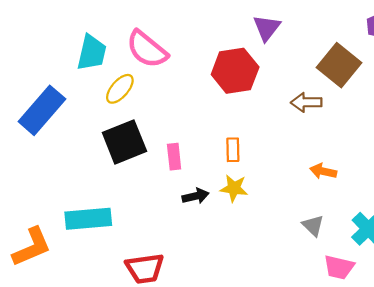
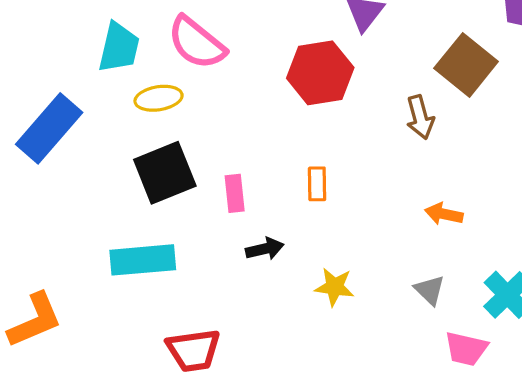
yellow ellipse: (120, 89) -> (159, 98), turned 40
brown arrow: (306, 102) -> (420, 117), turned -104
yellow star: (234, 188) -> (334, 287), moved
cyan rectangle: (88, 219) -> (143, 260), moved

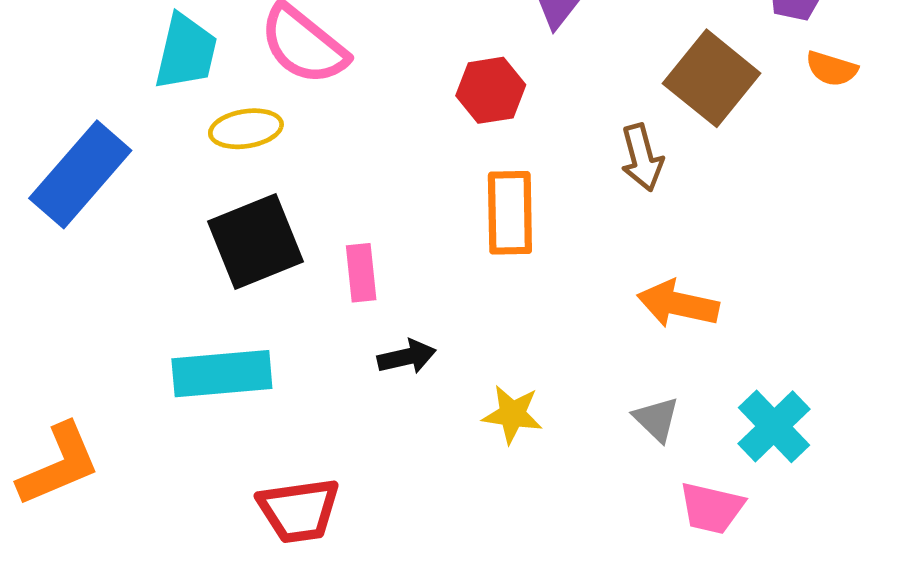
red hexagon: (320, 73) -> (491, 90), size x0.7
orange rectangle: (317, 184) -> (510, 213), moved, size x1.6
orange arrow: (444, 214) -> (678, 304), size x1.4

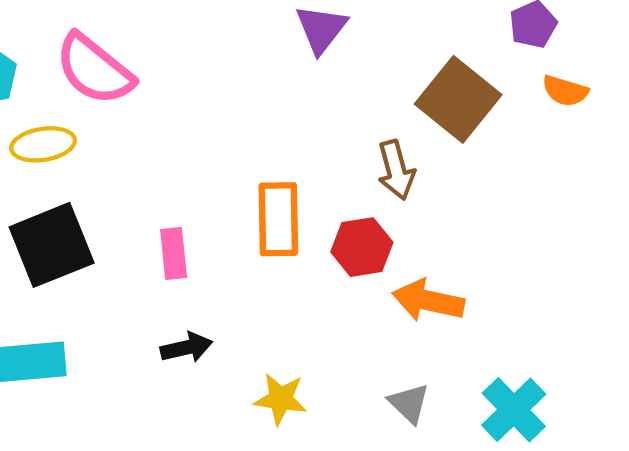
red hexagon: (491, 90) -> (362, 247), moved
pink rectangle: (361, 273) -> (174, 253), moved

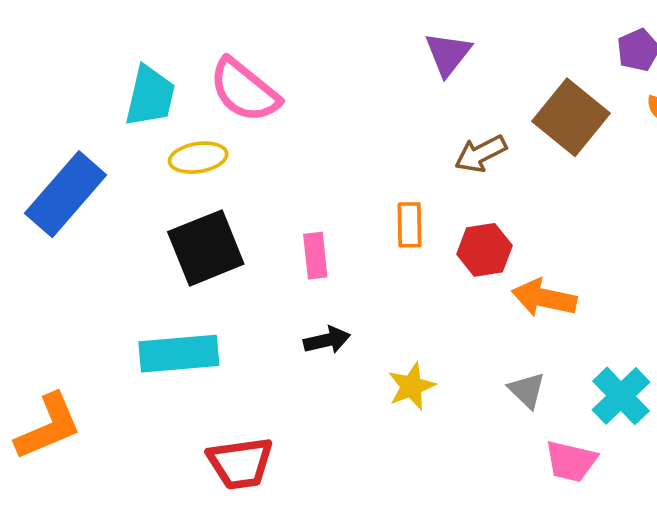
brown arrow: (396, 170) -> (481, 154), moved, turned 78
orange rectangle: (278, 219) -> (410, 225), size x0.7
yellow star: (281, 399) -> (411, 386), turned -30

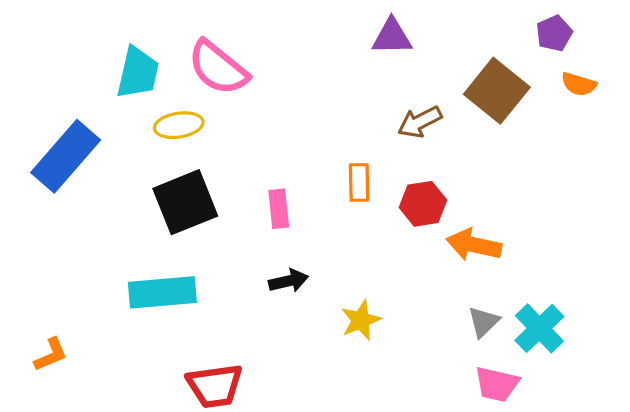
purple triangle: (448, 54) -> (392, 37), turned 51
gray triangle: (527, 390) -> (484, 322), moved, turned 32
orange L-shape: (48, 427) -> (51, 355), size x0.6

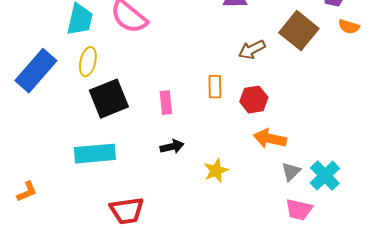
yellow ellipse: (179, 125) -> (88, 62), moved, turned -68
orange arrow: (474, 245) -> (270, 139), moved

